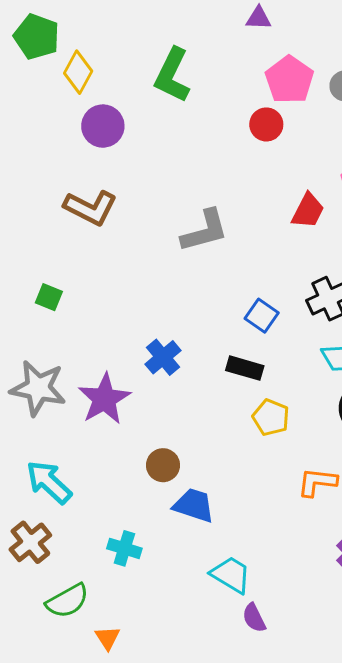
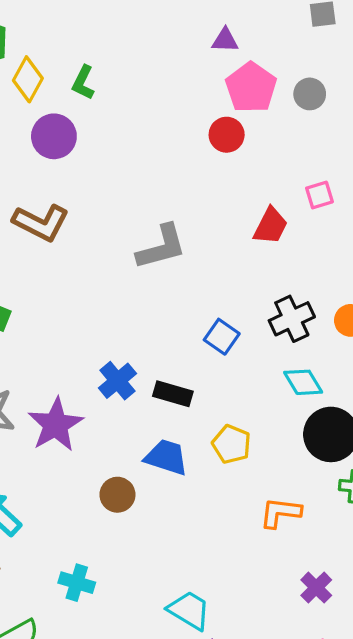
purple triangle: (259, 18) -> (225, 40), moved
green L-shape: (172, 75) -> (83, 83), moved, size x0.6
black rectangle: (245, 368) -> (173, 394), moved
blue trapezoid: (194, 505) -> (166, 457), moved

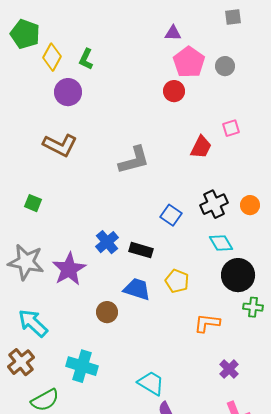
cyan cross: (77, 583) -> (82, 366), size x1.4

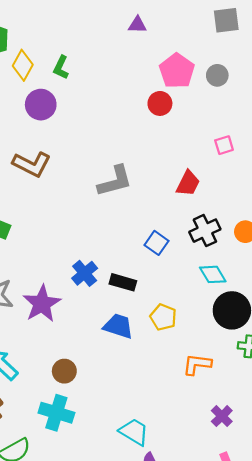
gray square: (233, 17) -> (226, 20), size x1.4
purple triangle: (173, 33) -> (137, 25), moved
red trapezoid: (201, 147) -> (188, 183), moved
brown circle: (107, 312) -> (64, 371), moved

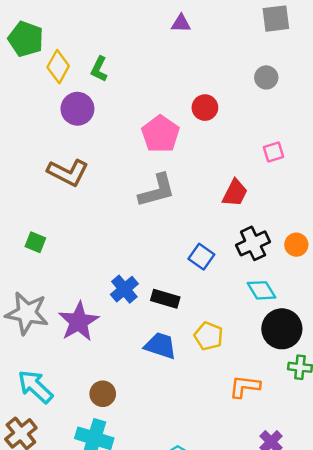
pink pentagon: (177, 71) -> (160, 134), moved

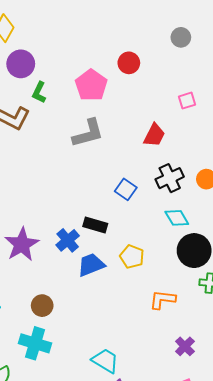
green L-shape: (99, 69) -> (39, 92), moved
blue cross: (124, 289) -> (68, 240), moved
blue trapezoid: (160, 346) -> (91, 265), turned -40

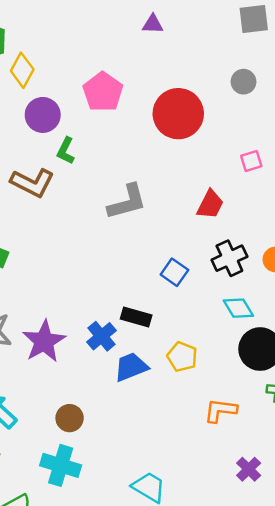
red circle: (129, 63) -> (178, 114), size x1.8
pink pentagon: (91, 85) -> (103, 92), moved

